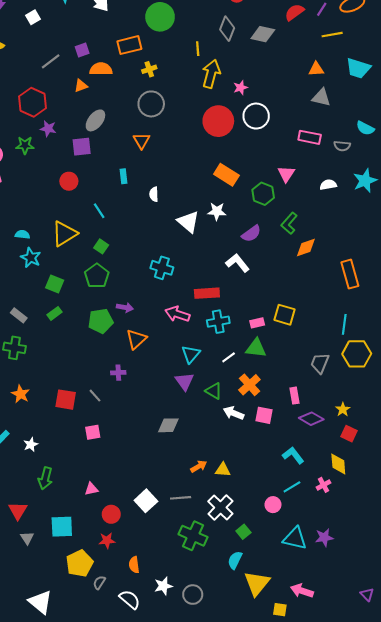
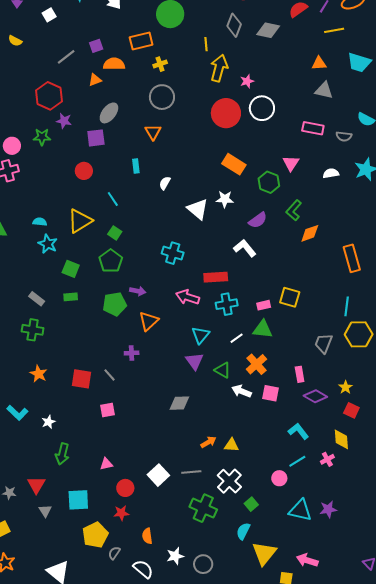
white semicircle: (154, 194) -> (165, 183), turned 32
green rectangle: (55, 313) -> (71, 297), turned 32

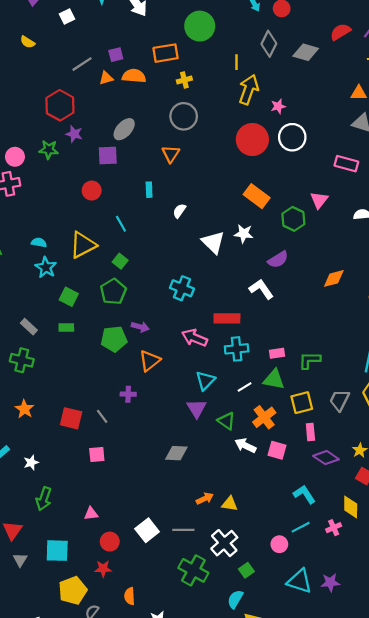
orange triangle: (95, 80) -> (106, 78), moved
green L-shape: (294, 210) -> (310, 360), moved, turned 45
yellow square: (290, 297) -> (302, 403), moved, turned -35

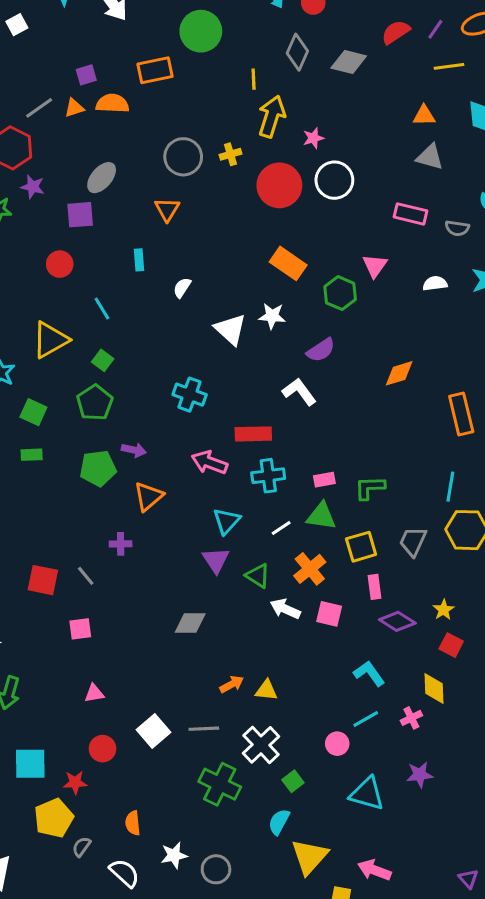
gray line: (82, 64) -> (39, 108), moved
yellow cross: (184, 80) -> (230, 154), moved
pink triangle: (91, 514) -> (94, 693), moved
red star: (103, 569) -> (75, 782), moved
purple star: (330, 583) -> (420, 775), moved

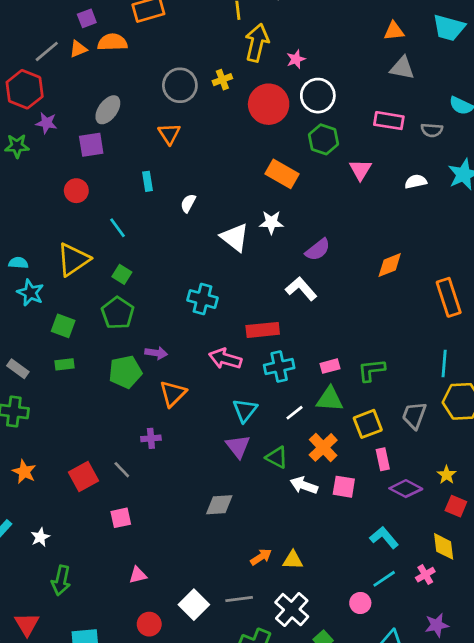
green hexagon: (340, 293) -> (323, 139), moved
red square: (43, 580) -> (84, 476), turned -36

